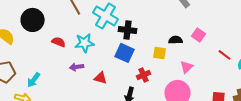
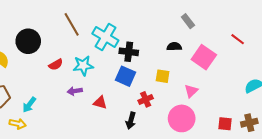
pink square: (199, 35) -> (204, 57), size x1.6
black semicircle: (176, 40) -> (174, 47), moved
red semicircle: (59, 42) -> (56, 65), turned 128
red line: (225, 55) -> (238, 39), moved

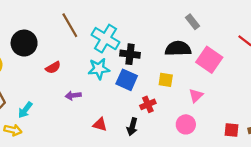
black semicircle: (174, 47) -> (178, 49), size x1.6
cyan star: (83, 66) -> (99, 69), moved
red triangle: (100, 103) -> (100, 124), moved
pink circle: (182, 118) -> (186, 124), size x0.7

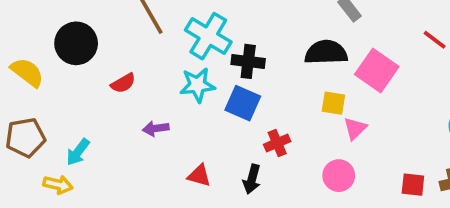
yellow square: (166, 80) -> (333, 103), moved

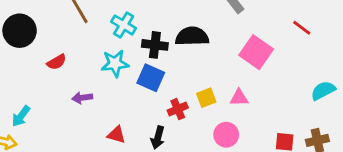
cyan cross: (208, 36) -> (124, 25), size x0.7
black semicircle: (326, 52) -> (192, 36), moved
yellow square: (333, 103) -> (206, 98), moved, turned -30
pink triangle: (355, 128) -> (239, 98), turned 42

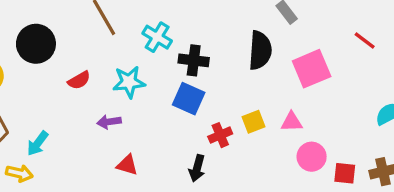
black semicircle: (192, 36) -> (260, 50), moved, turned 96
pink square: (256, 52) -> (312, 69), turned 32
cyan star: (115, 63) -> (129, 82), moved
red triangle: (116, 135) -> (127, 165), moved
pink circle: (226, 135) -> (312, 157), moved

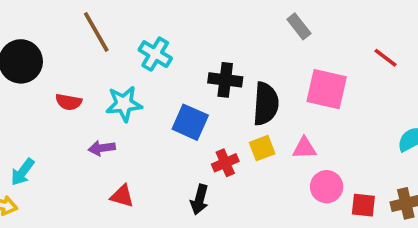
black semicircle: (260, 50) -> (266, 104), moved
black cross: (194, 60) -> (225, 80), moved
pink square: (312, 69) -> (327, 89), turned 36
red semicircle: (79, 80) -> (69, 102), turned 40

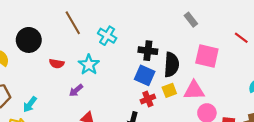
cyan star: (124, 104) -> (89, 65), turned -30
blue square: (190, 122) -> (145, 75), moved
purple arrow: (102, 148) -> (76, 90), turned -32
pink triangle: (304, 148) -> (194, 90), size x1.5

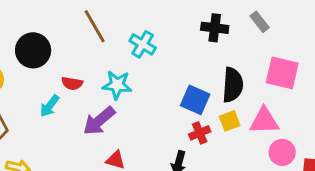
black cross: (148, 51) -> (215, 28), moved
cyan star: (89, 65) -> (117, 85), turned -30
purple arrow: (76, 90) -> (99, 121), size x1.6
cyan arrow: (30, 104) -> (50, 106), moved

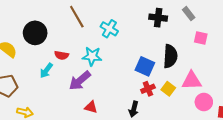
pink square: (282, 73) -> (201, 38), moved, size x0.6
yellow square: (230, 121) -> (168, 89), moved, turned -32

